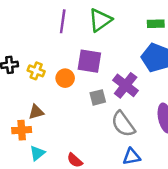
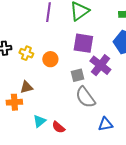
purple square: (89, 61) -> (83, 43), moved
gray semicircle: (123, 124) -> (85, 97), moved
cyan triangle: (37, 153) -> (39, 121), moved

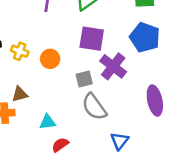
cyan triangle: (39, 121) -> (48, 122), moved, turned 32
blue triangle: (105, 124) -> (119, 141), turned -42
red semicircle: (58, 127) -> (60, 145), turned 104

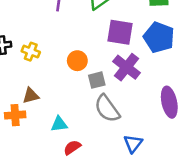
purple square: (92, 39) -> (120, 32), moved
orange circle: (50, 59) -> (77, 61), moved

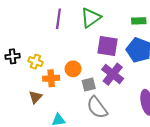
brown triangle: (31, 96) -> (35, 97), turned -32
orange cross: (15, 115) -> (51, 78), moved

